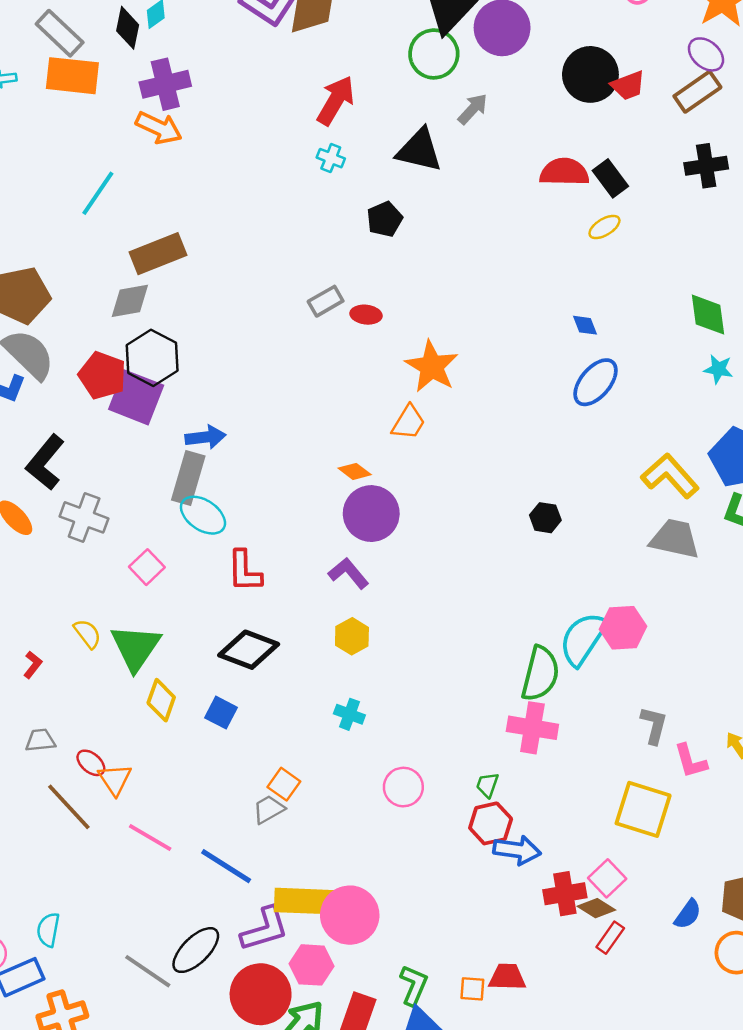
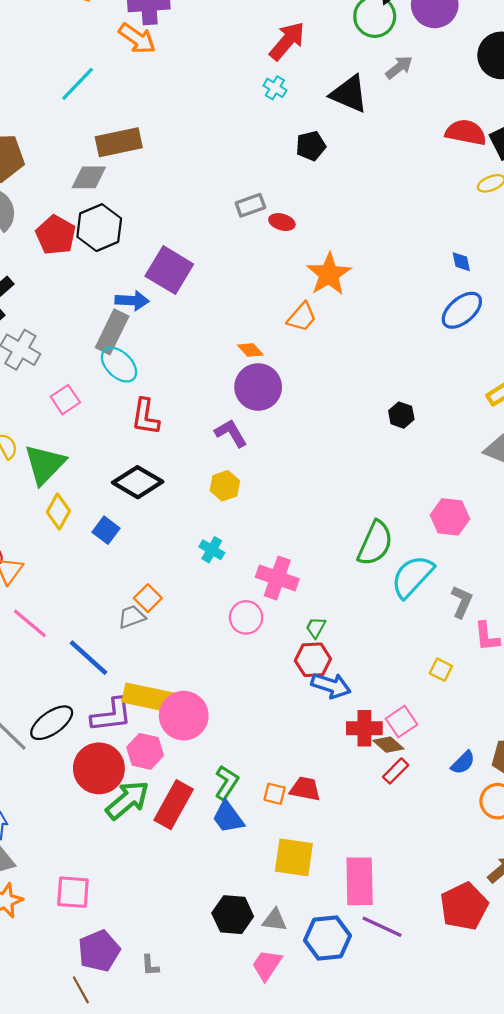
purple square: (136, 397) -> (169, 270), moved
cyan semicircle: (583, 639) -> (412, 576), moved
pink cross: (532, 728) -> (277, 578), moved
yellow square: (643, 809) -> (441, 670), size x0.5

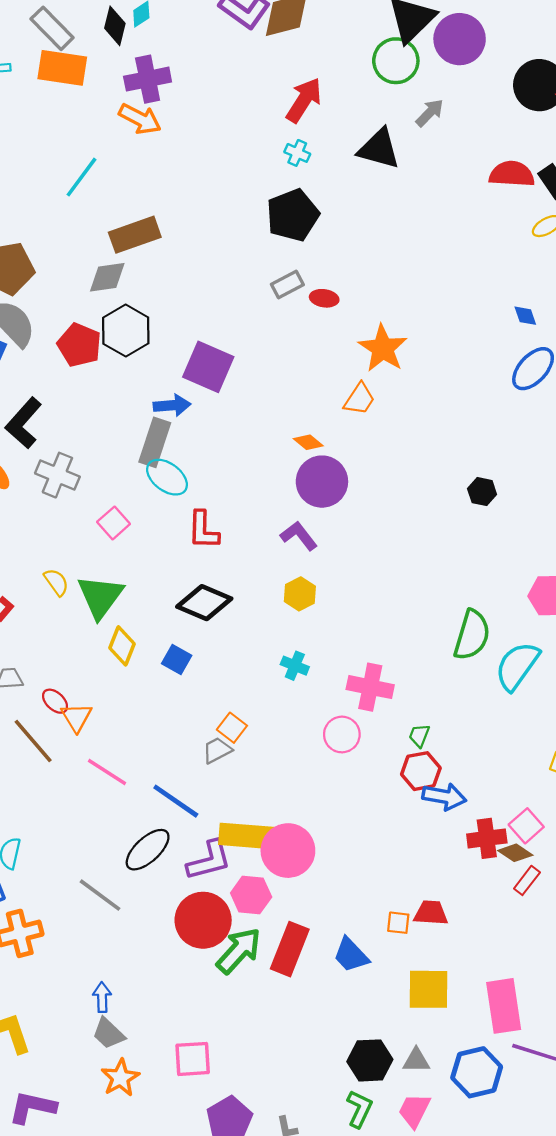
black pentagon: (311, 146) -> (293, 215), moved, size x1.6
black ellipse: (52, 723) -> (148, 850), moved
green L-shape: (227, 783) -> (359, 1109), moved

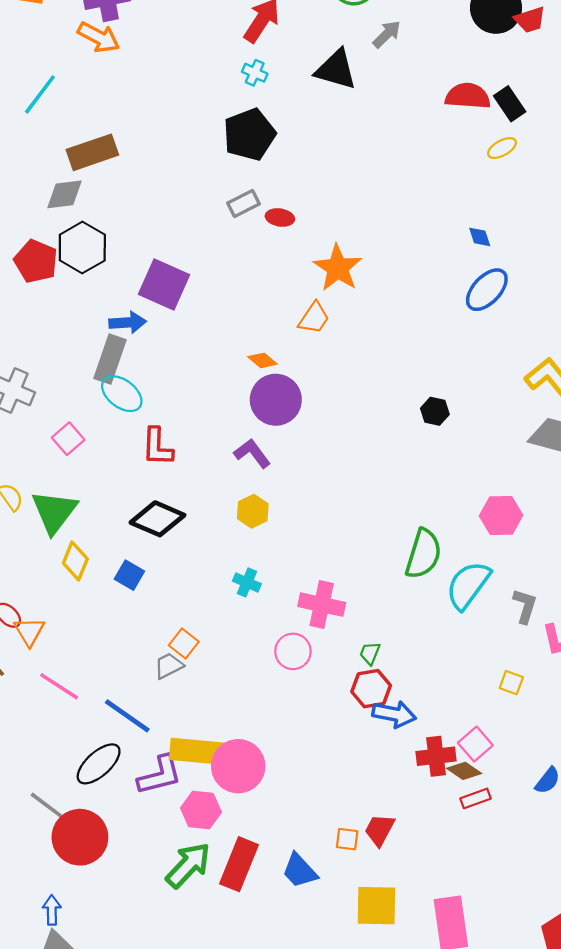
red rectangle: (527, 880) -> (475, 798), turned 32
red trapezoid: (431, 913) -> (380, 830), turned -66
red circle: (203, 920) -> (80, 837), moved

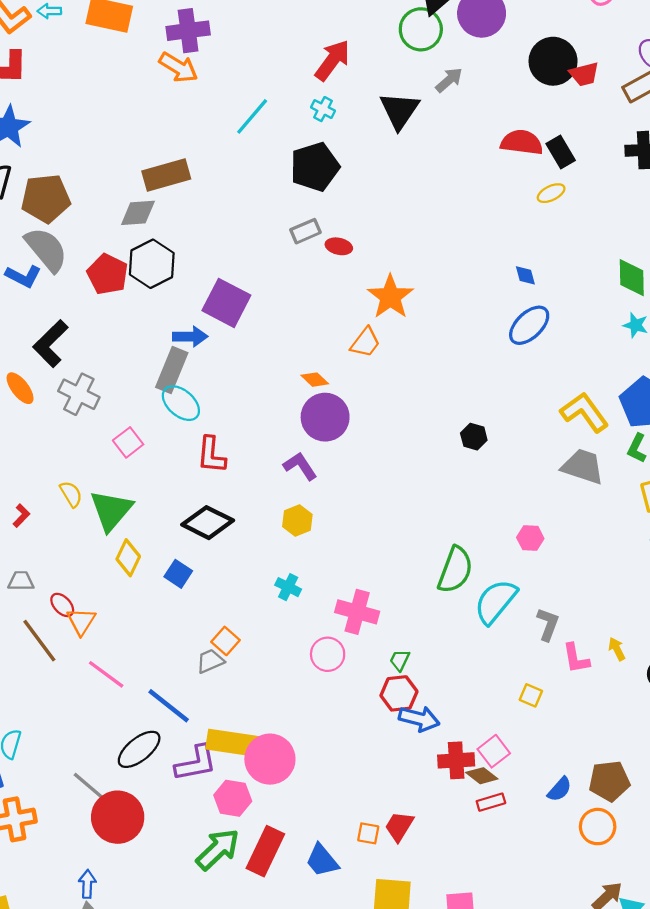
black triangle: (336, 70) -> (399, 110), turned 45
cyan line: (40, 94) -> (252, 116), moved
pink hexagon: (501, 516) -> (530, 538), size x0.7

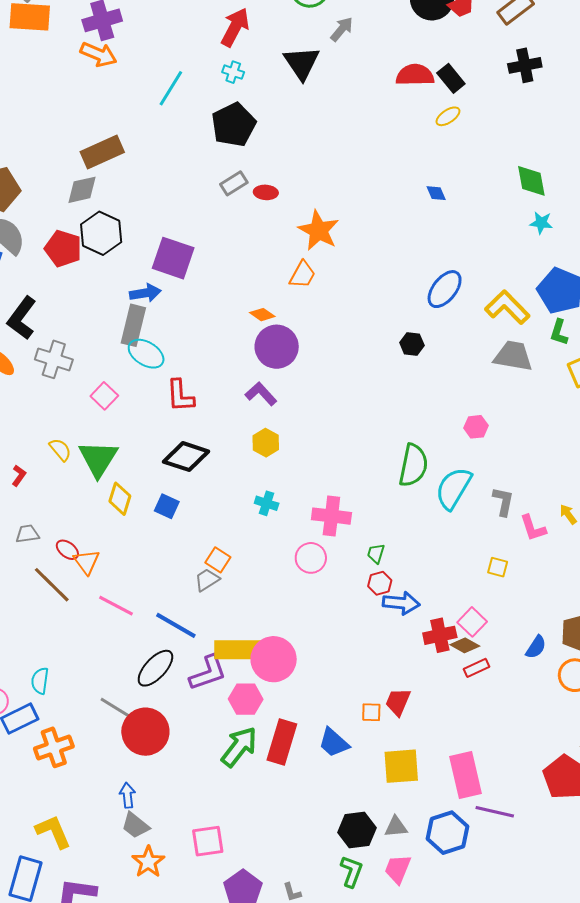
blue ellipse: (529, 325) -> (445, 289), moved
red hexagon: (399, 693) -> (380, 583), size x0.7

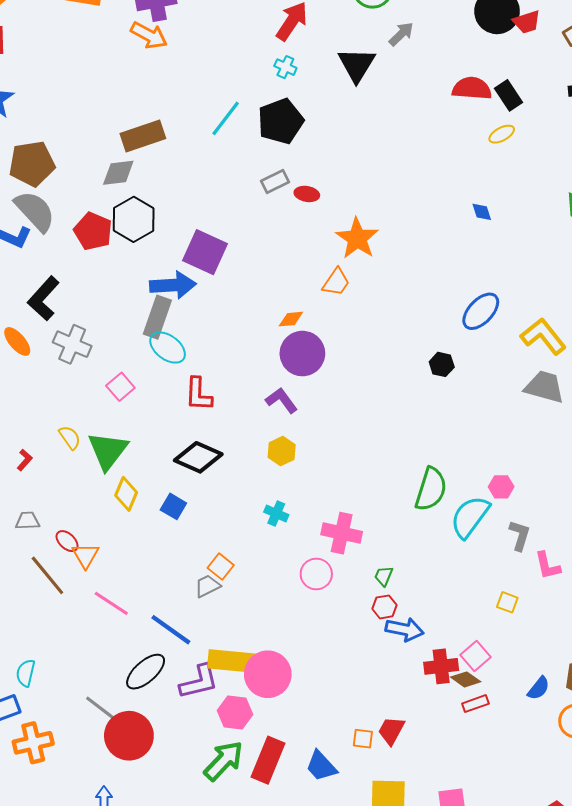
cyan line: (171, 88) -> (226, 118), moved
blue arrow: (145, 293) -> (173, 285), size x1.4
orange diamond: (262, 315) -> (291, 319), turned -45
pink hexagon: (476, 427) -> (501, 487), moved

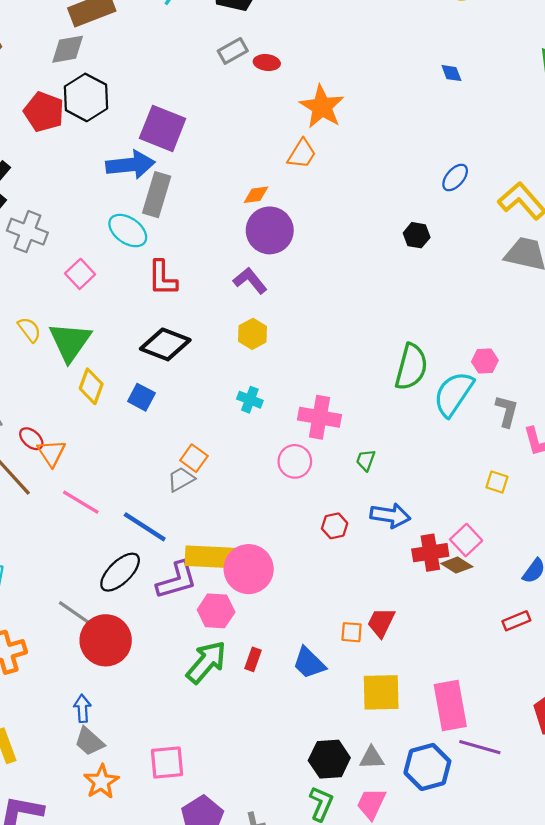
blue ellipse: (481, 311) -> (455, 177), size x0.7
gray rectangle: (157, 317) -> (157, 195), moved
red hexagon: (385, 607) -> (335, 526), moved
red rectangle: (475, 704) -> (516, 621), moved
red rectangle: (268, 760) -> (253, 659), size x0.5

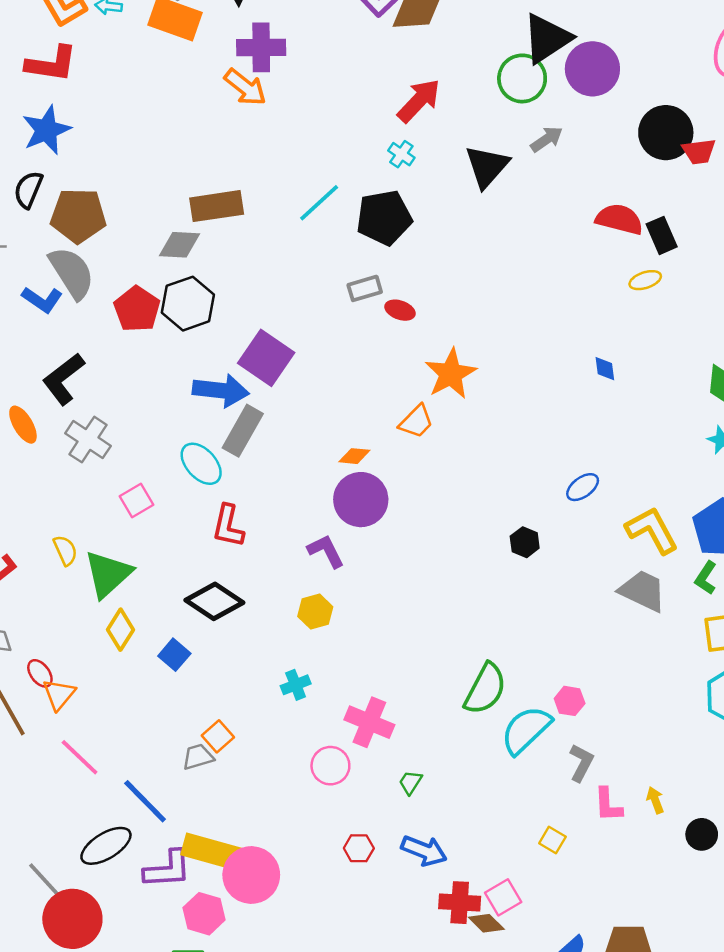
cyan cross: (250, 400) -> (296, 685), turned 35

